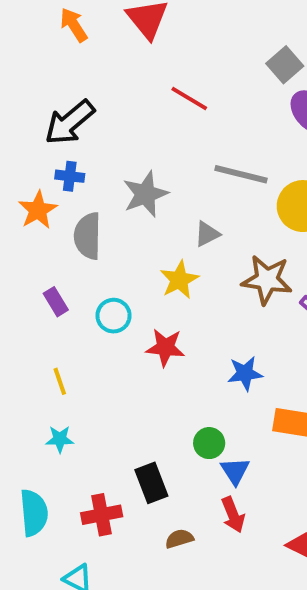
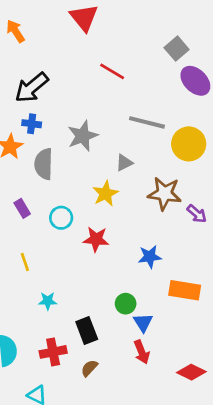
orange arrow: (74, 25) -> (15, 31), moved
cyan star: (60, 439) -> (48, 301), moved
brown semicircle: (179, 539) -> (89, 368), moved, turned -30

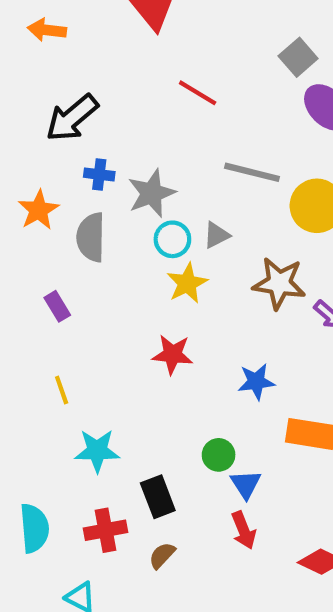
orange arrow: (15, 31) -> (47, 30), turned -50
blue cross: (32, 124) -> (99, 174), moved
cyan circle: (61, 218) -> (172, 239), moved
cyan star: (48, 301) -> (97, 451), size x1.5

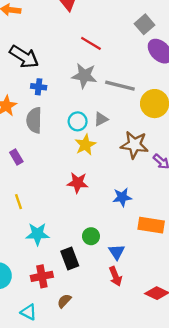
black arrow: (72, 118) -> (24, 57), turned -108
gray star: (152, 193) -> (84, 76), moved, turned 30
green circle: (219, 455) -> (91, 236), moved
brown semicircle: (162, 555) -> (64, 301), moved

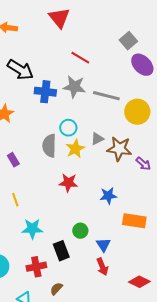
blue cross: (39, 87) -> (45, 92), moved, size x1.5
gray triangle: (101, 119) -> (97, 139), moved
gray semicircle: (34, 120) -> (49, 146), moved

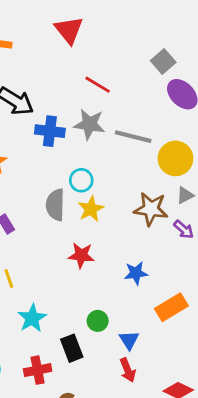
gray triangle: (97, 139) -> (185, 195), moved
orange rectangle: (134, 221) -> (171, 307), turned -40
cyan star: (32, 229) -> (32, 318), turned -30

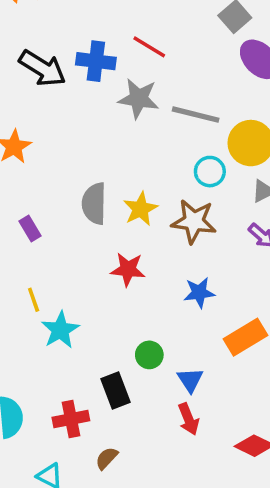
blue cross: (50, 131) -> (96, 61), moved
cyan circle: (81, 180) -> (210, 172), moved
brown star: (151, 209) -> (194, 221), moved
cyan star: (32, 318) -> (60, 330), moved

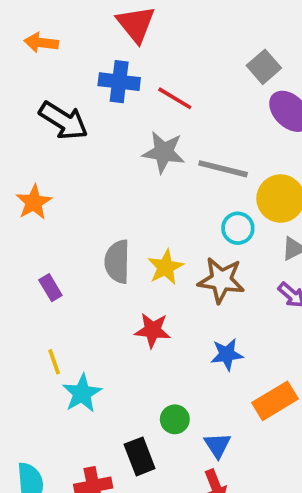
blue cross: (96, 61) -> (119, 82), moved

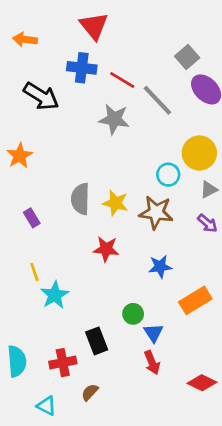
gray line: (223, 169) -> (157, 100), moved, turned 33
yellow star: (166, 267) -> (116, 203), turned -30
green circle: (175, 419) -> (133, 314), moved

